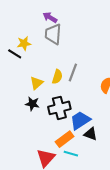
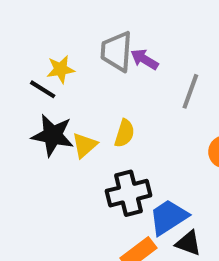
purple arrow: (50, 17) -> (144, 59), moved
gray line: (73, 73) -> (190, 91), moved
black star: (32, 104) -> (53, 135), moved, size x1.5

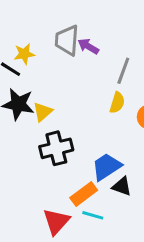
yellow semicircle: (124, 133) -> (117, 103), moved
black cross: (128, 193) -> (56, 148), moved

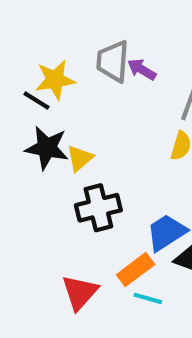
yellow star: (24, 54) -> (55, 80), size x1.4
red triangle: (56, 221) -> (80, 292), moved

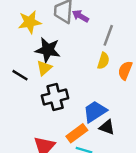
black line: (36, 100) -> (20, 75), moved
black star: (47, 148) -> (48, 50), moved

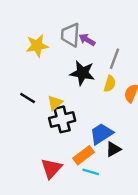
black star: (48, 50) -> (82, 73), moved
yellow triangle: (44, 68) -> (55, 103), moved
black triangle: (107, 127) -> (113, 149), turned -49

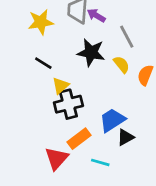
gray line: (115, 59) -> (127, 37), turned -48
yellow semicircle: (110, 84) -> (121, 64), turned -56
black line: (28, 98) -> (43, 63), moved
orange rectangle: (84, 155) -> (79, 139), moved

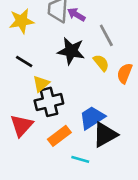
black triangle: (125, 137) -> (105, 135), size x1.5
red triangle: (57, 158) -> (22, 125), moved

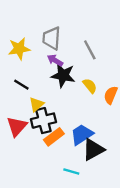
purple arrow: (76, 15) -> (55, 60), moved
gray line: (106, 35) -> (90, 50), moved
red triangle: (22, 125) -> (17, 126), moved
orange rectangle: (59, 136) -> (54, 137), moved

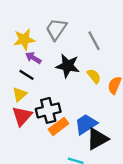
gray trapezoid: (52, 38) -> (56, 29), turned 30
purple arrow: (55, 60) -> (33, 58), moved
yellow triangle: (37, 104) -> (20, 94), moved

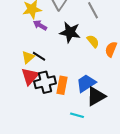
black line: (26, 75) -> (39, 56), moved
black cross: (48, 110) -> (45, 82), moved
orange rectangle: (58, 126) -> (62, 85), turned -42

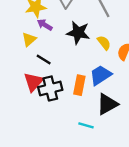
yellow triangle: (28, 57) -> (29, 39), moved
blue trapezoid: (86, 83) -> (101, 75), moved
orange rectangle: (62, 85) -> (79, 85), moved

